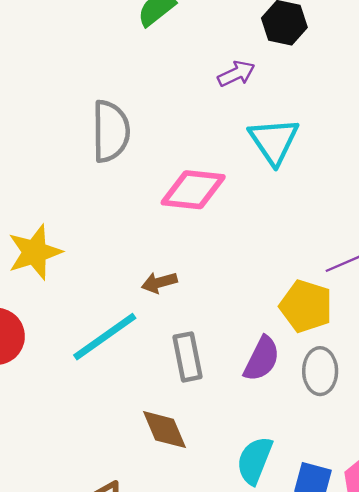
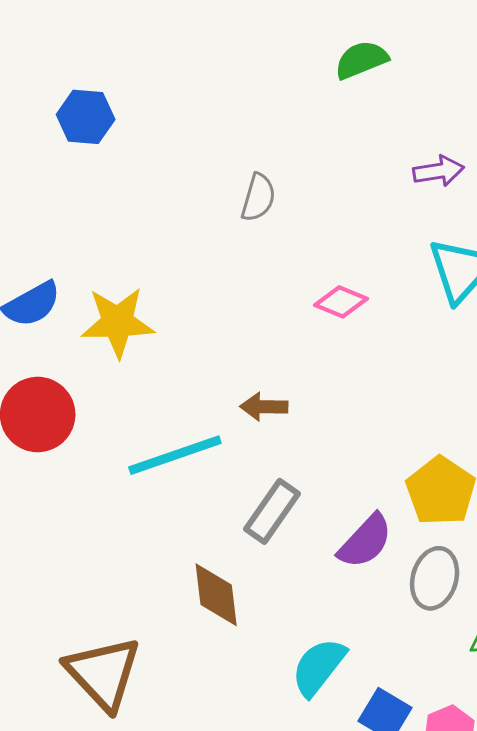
gray semicircle: (111, 131) -> (258, 197), size x0.6
pink diamond: (193, 190) -> (341, 302), size x0.6
gray rectangle: (187, 357) -> (272, 511), turned 30

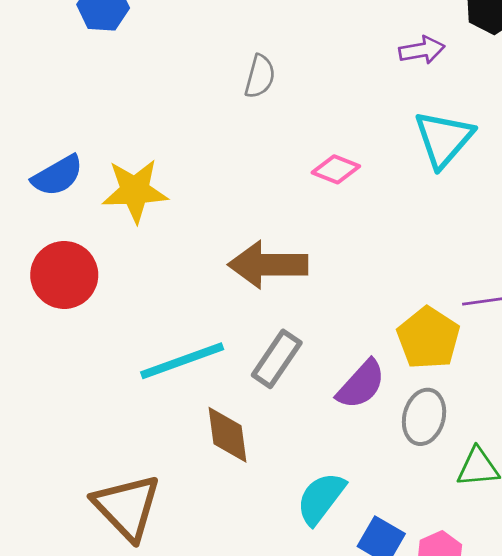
brown arrow: (264, 407) -> (268, 265), size x1.8
cyan line: (175, 455) -> (182, 361), moved

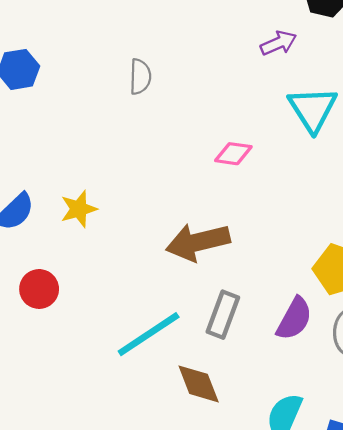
gray semicircle: (260, 76) -> (140, 77), moved
yellow star: (135, 191) -> (79, 209), size x0.7
red circle: (64, 275) -> (39, 289), size x0.7

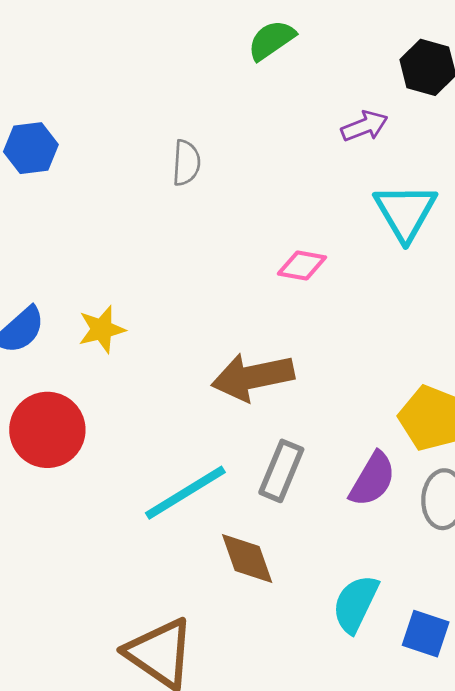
red circle: (39, 289) -> (47, 430), size x1.5

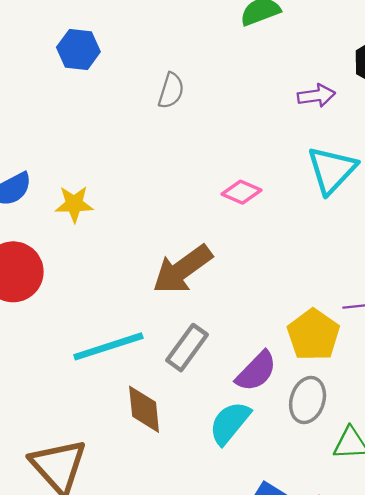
blue hexagon: (31, 148) -> (78, 50), moved
brown arrow: (253, 377) -> (182, 269), turned -38
cyan semicircle: (355, 604) -> (230, 423), moved

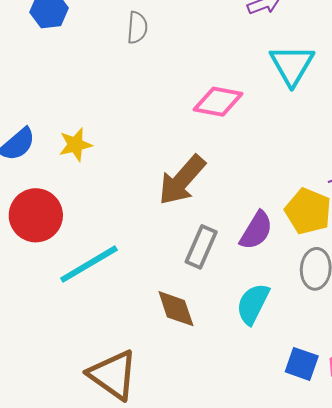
pink diamond: (242, 192) -> (218, 102), size x1.4
cyan line: (108, 346) -> (89, 264), moved
purple semicircle: (256, 371) -> (256, 230), moved

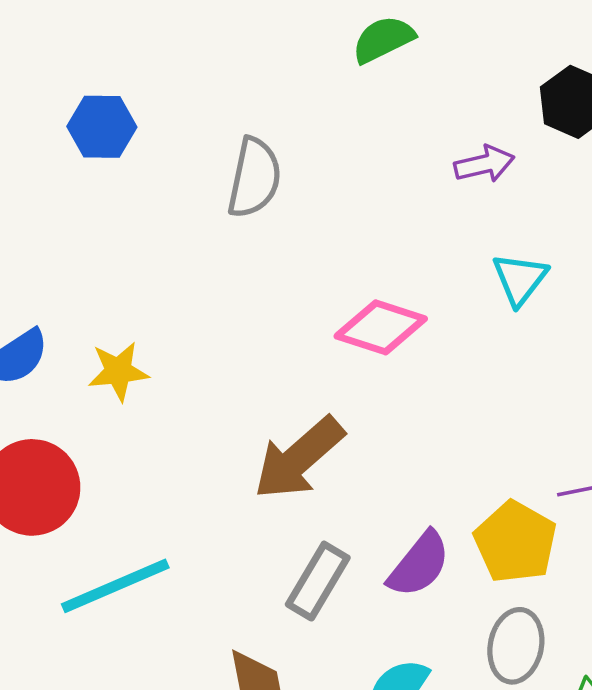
gray semicircle: (137, 28) -> (254, 178), size x1.4
cyan triangle: (292, 65) -> (520, 279), size x0.7

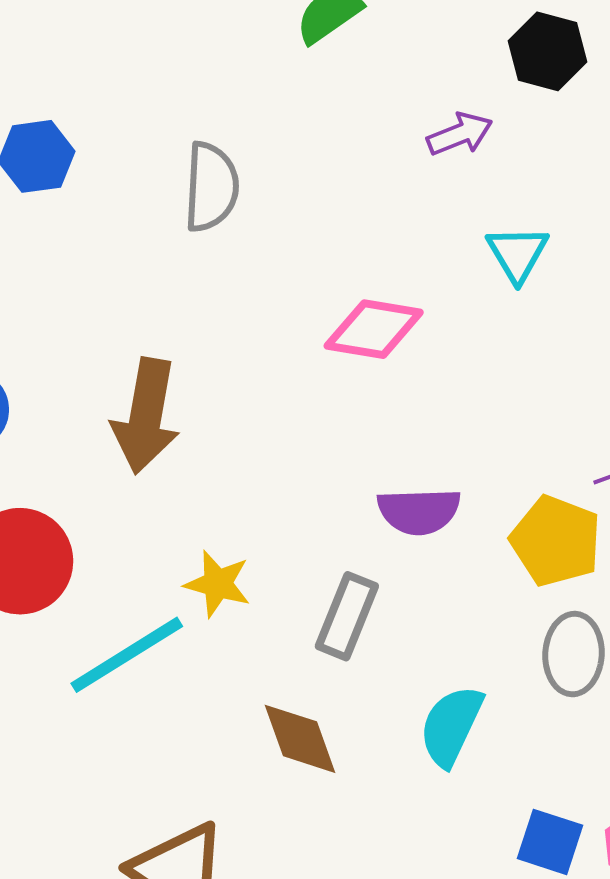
yellow star: (118, 371) -> (218, 584), moved, turned 30
brown arrow: (299, 458) -> (146, 416), moved, turned -30
purple semicircle: (419, 564) -> (419, 511), moved, turned 58

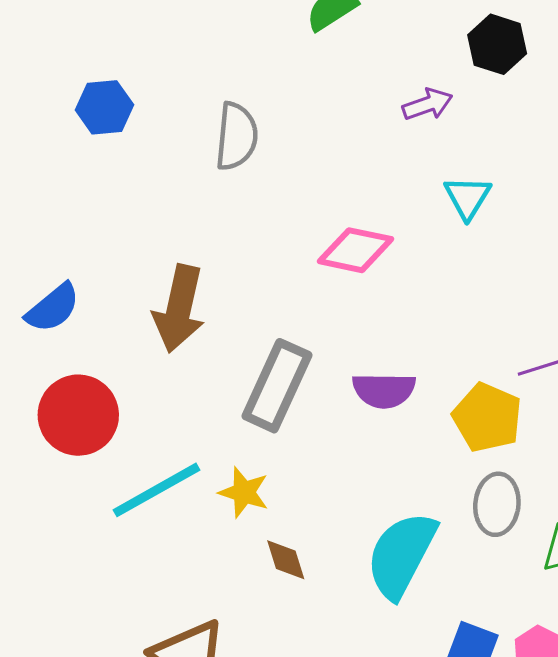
yellow star: (218, 584) -> (244, 492), moved
gray rectangle: (347, 616) -> (277, 386), moved, size x1.4
cyan semicircle: (451, 726) -> (401, 555), size x1.4
brown diamond: (300, 739) -> (286, 560), size x0.7

